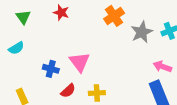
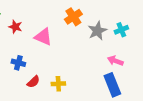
red star: (61, 12) -> (15, 27), moved
pink triangle: (80, 62) -> (43, 37), moved, turned -30

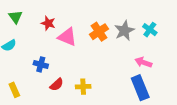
orange cross: (73, 17) -> (99, 32), moved
red star: (15, 27) -> (48, 23), moved
cyan cross: (121, 30) -> (150, 30), turned -32

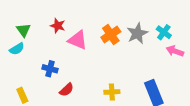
green triangle: (15, 17) -> (23, 30), moved
pink arrow: (143, 62) -> (175, 51), moved
yellow cross: (83, 87) -> (112, 92), moved

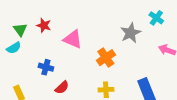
red star: (58, 26) -> (44, 25), moved
cyan cross: (164, 32) -> (156, 18), moved
orange cross: (111, 34) -> (106, 58), moved

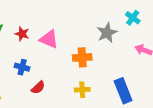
red star: (44, 25) -> (22, 34), moved
orange cross: (106, 58) -> (82, 57), turned 30

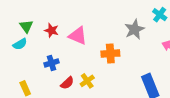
blue cross: (22, 67) -> (51, 63), turned -32
yellow cross: (82, 90) -> (87, 81), moved, turned -32

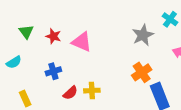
cyan semicircle: (20, 44) -> (14, 62), moved
orange cross: (110, 54) -> (142, 72), moved, turned -30
yellow cross: (87, 81) -> (92, 91), turned 32

